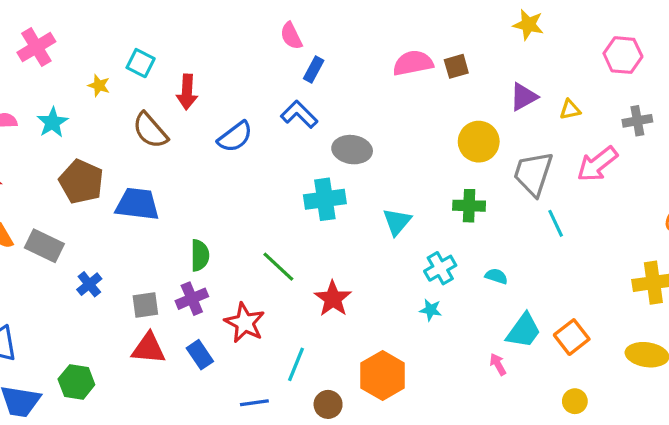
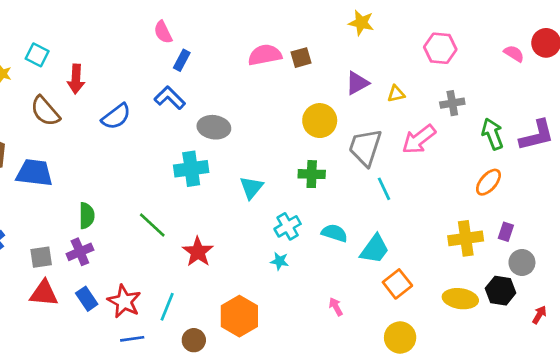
cyan semicircle: (496, 276) -> (334, 233), size x1.4
red star: (245, 323) -> (124, 301), moved
cyan trapezoid: (524, 331) -> (375, 249), moved
yellow circle: (575, 401) -> (400, 338), size x1.5

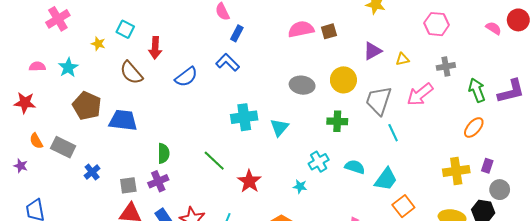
gray ellipse: (214, 127) -> (302, 85), moved
cyan triangle: (251, 188) -> (279, 128), moved
cyan star: (280, 261) -> (300, 186), moved

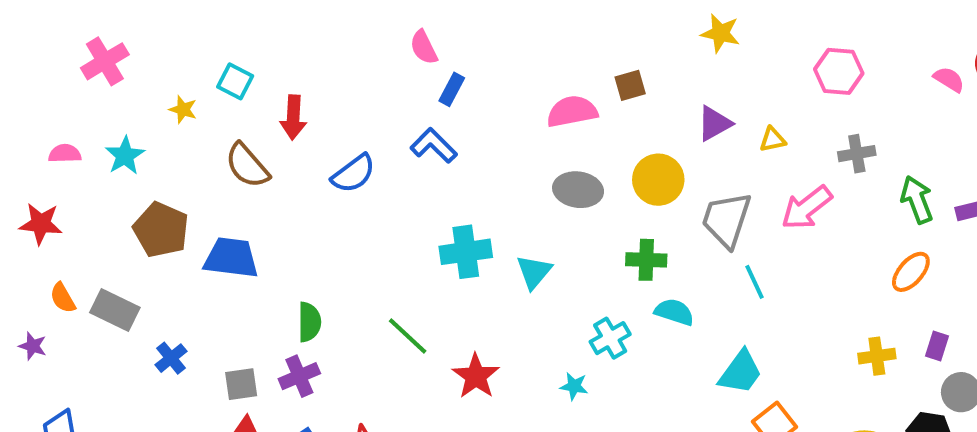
pink semicircle: (301, 29) -> (572, 111), moved
cyan semicircle: (355, 167) -> (674, 312), moved
yellow cross: (456, 171) -> (877, 356), size x0.7

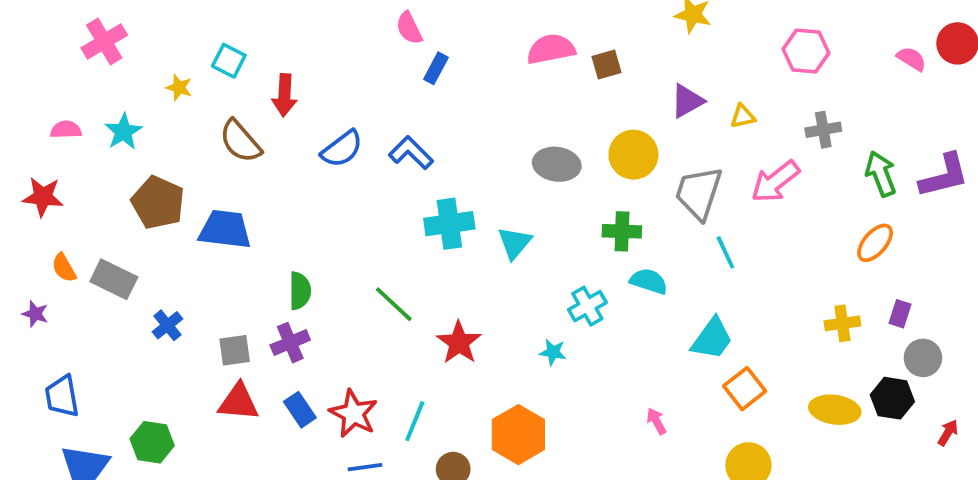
pink semicircle: (572, 111) -> (551, 49), moved
blue L-shape: (434, 146) -> (411, 153), moved

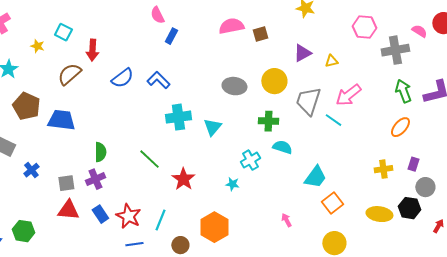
gray cross: (823, 130) -> (395, 50), moved, size x1.5
brown semicircle: (240, 141) -> (69, 74), turned 90
cyan line: (725, 252) -> (333, 120), moved, turned -30

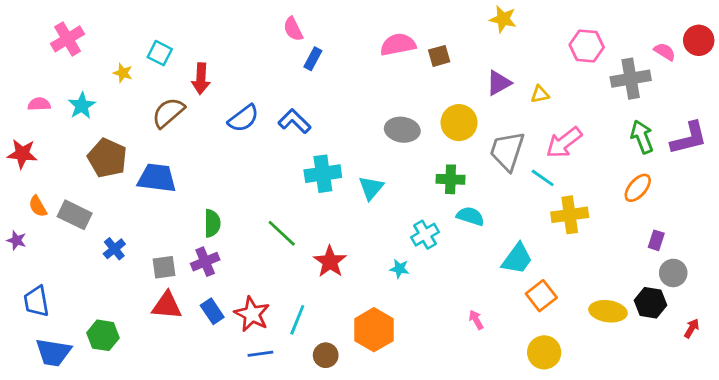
yellow cross: (383, 169) -> (570, 215), moved, size x1.4

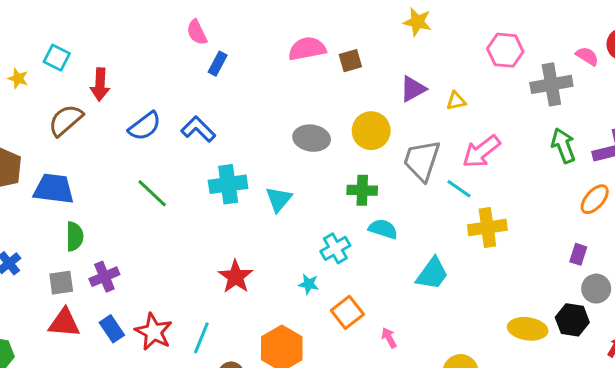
orange ellipse: (638, 188) -> (595, 199), moved
green semicircle: (212, 223) -> (75, 236), moved
green line: (282, 233) -> (152, 193), moved
orange square: (541, 296) -> (347, 312), moved

